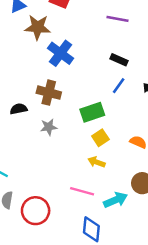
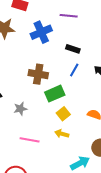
blue cross: (61, 53) -> (41, 32), moved, turned 35
brown cross: (49, 93) -> (38, 74), moved
pink line: (82, 191) -> (30, 140), moved

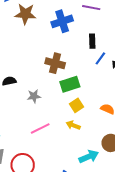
black rectangle: (73, 49) -> (92, 41), turned 64
blue line: (74, 70) -> (100, 58), moved
pink line: (30, 140) -> (40, 128), turned -42

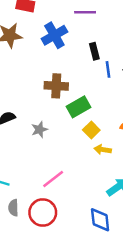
blue line: (100, 58) -> (108, 69), turned -32
yellow arrow: (73, 125) -> (103, 150), moved
pink line: (40, 128) -> (53, 179), moved

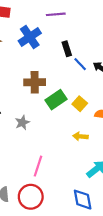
blue line: (108, 69) -> (80, 64), turned -32
yellow square: (91, 130) -> (80, 104), moved
pink line: (53, 179) -> (38, 166), turned -30

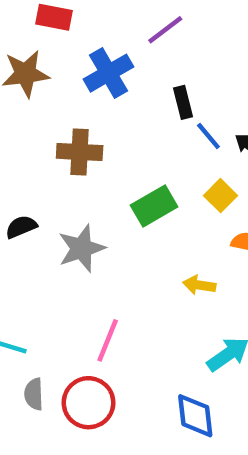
purple line: (56, 14) -> (165, 30), turned -36
brown cross: (35, 82) -> (80, 152), moved
yellow square: (80, 104) -> (220, 196), moved
gray star: (22, 122) -> (81, 248), size x1.5

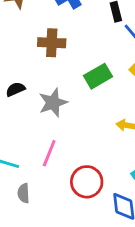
pink line: (108, 340) -> (49, 153), moved
red circle: (88, 403) -> (87, 182), moved

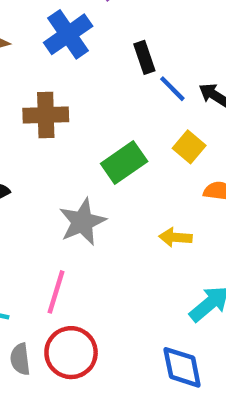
gray star: (53, 103) -> (82, 222), moved
red circle: (87, 182) -> (71, 353), moved

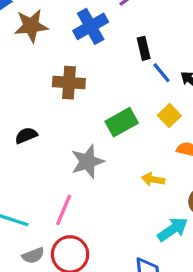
gray semicircle: (20, 359) -> (33, 255), turned -110

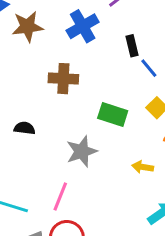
green rectangle: (122, 122) -> (113, 114), turned 48
black semicircle: (26, 135) -> (24, 128), turned 30

